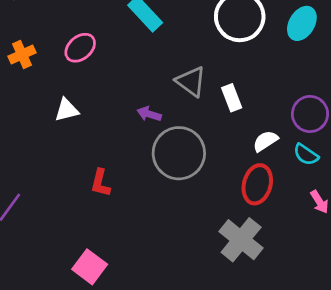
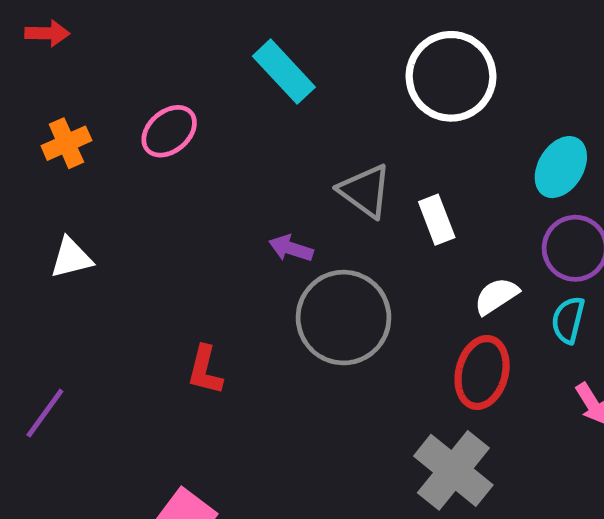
cyan ellipse: (302, 23) -> (561, 167), moved
white triangle: (67, 110) -> (71, 258), moved
cyan semicircle: (306, 155) -> (568, 320), turned 70

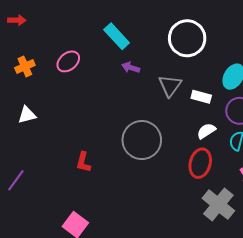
gray triangle: (365, 191) -> (170, 86), moved, turned 30
white rectangle: (437, 220) -> (201, 97), moved, turned -54
purple arrow: (291, 248) -> (131, 67), moved
gray cross: (453, 470) -> (218, 204), moved

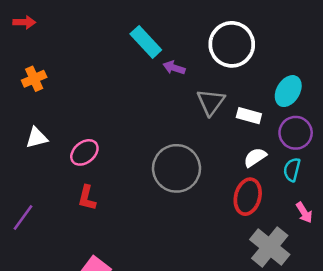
pink ellipse: (68, 61) -> (84, 152), moved
purple arrow: (131, 67) -> (174, 68), moved
red L-shape: (83, 162) -> (87, 198), moved

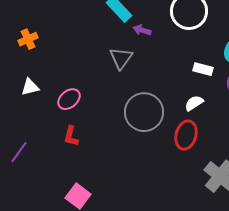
gray triangle: (211, 102) -> (121, 58), moved
white semicircle: (255, 157) -> (194, 103), moved
red ellipse: (248, 197) -> (186, 135), moved

